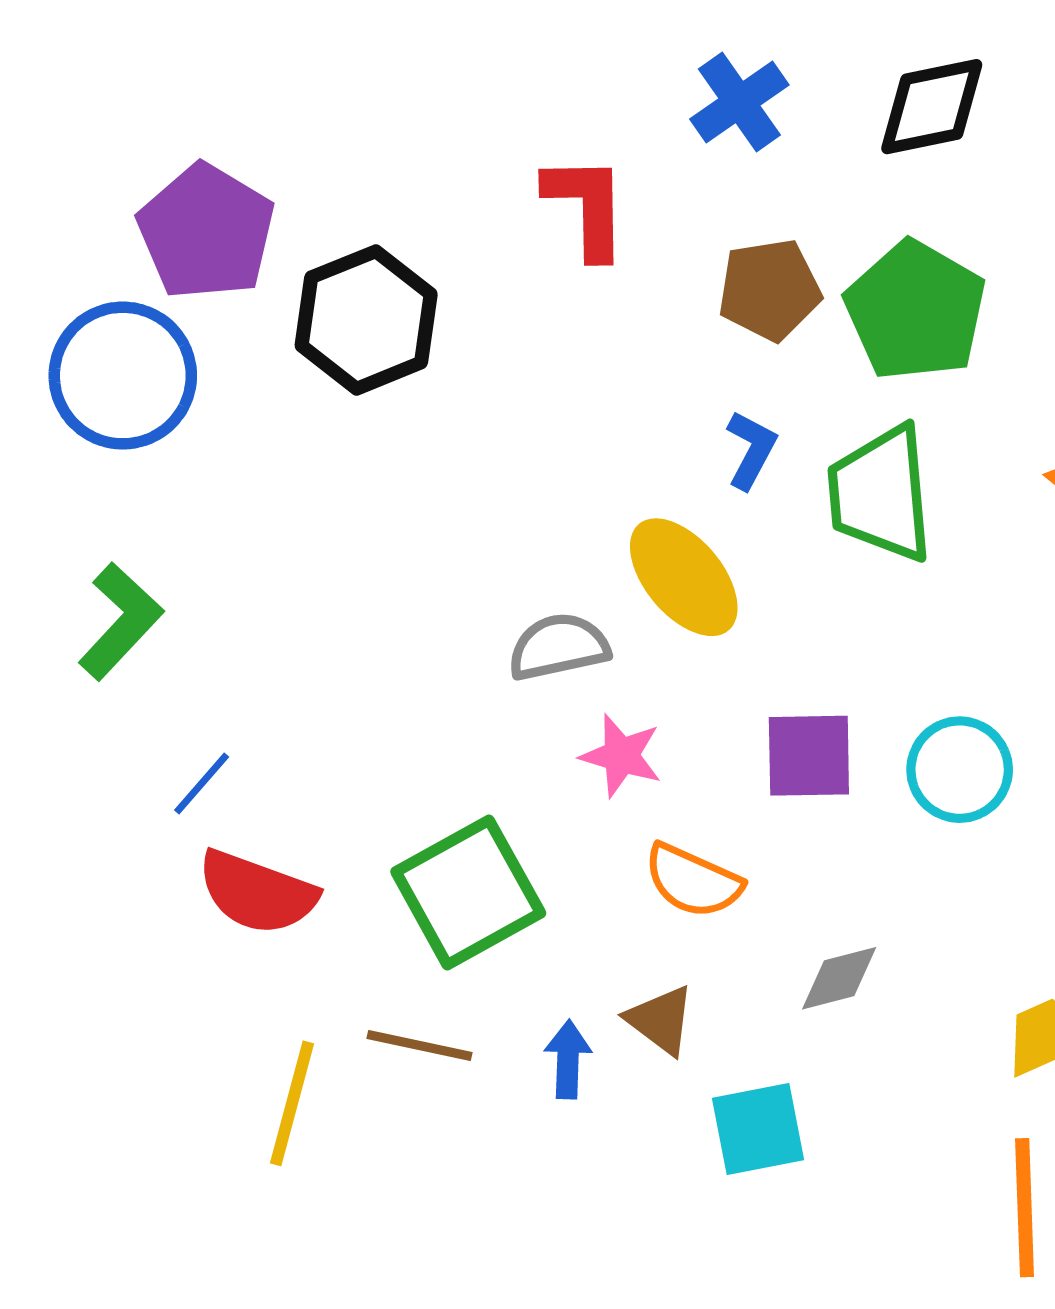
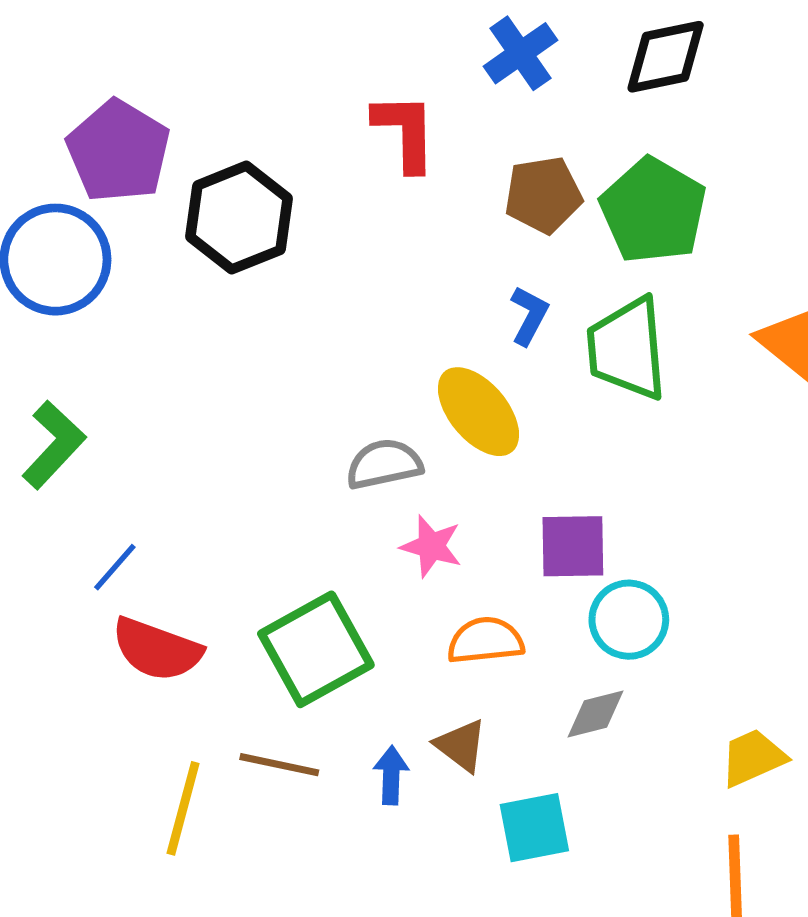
cyan circle: (960, 770) -> (629, 620), moved
orange semicircle: (693, 881) -> (485, 641), turned 150

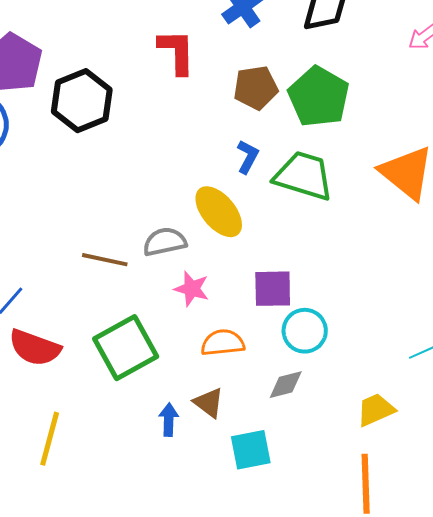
green trapezoid: (627, 349) -> (304, 176), turned 112
brown line: (279, 765) -> (105, 260), moved

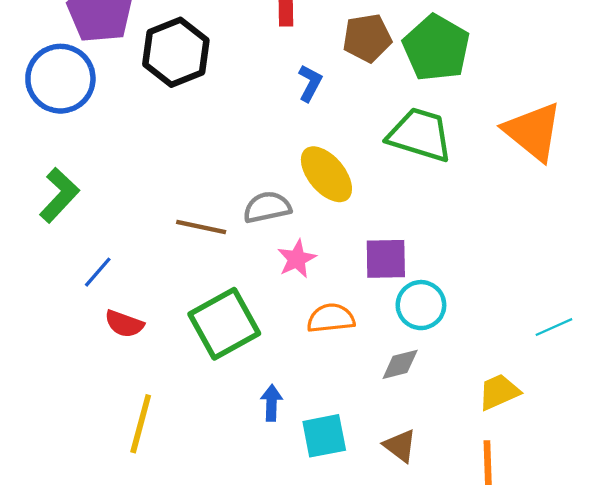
blue L-shape: (248, 157) -> (310, 83), moved
pink star: (192, 289) -> (297, 259), turned 30
red semicircle: (35, 348) -> (124, 324), size x0.7
brown triangle: (209, 403) -> (400, 446), moved
cyan square: (251, 450) -> (324, 436), moved

